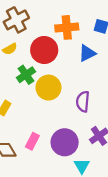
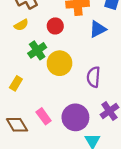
red circle: (44, 50) -> (55, 26), size x0.6
pink rectangle: (32, 141) -> (44, 116), turned -63

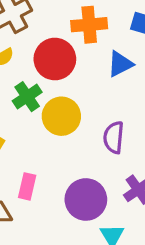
red circle: (55, 26) -> (55, 59), size x1.6
pink rectangle: (44, 116) -> (27, 186), moved, turned 49

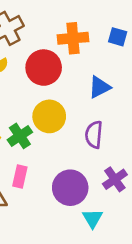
blue triangle: (120, 64) -> (100, 87), moved
green cross: (27, 97) -> (20, 136), moved

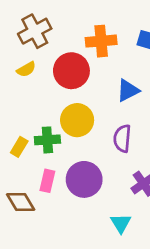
green cross: (20, 136) -> (47, 140), turned 30
purple circle: (70, 188) -> (84, 179), moved

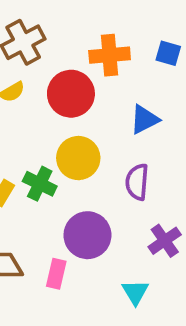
green cross: (47, 140) -> (40, 184), turned 30
pink rectangle: (47, 181) -> (56, 274), moved

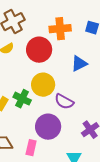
purple semicircle: (137, 182) -> (64, 102), moved, turned -66

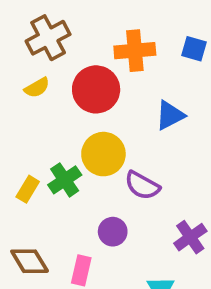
green cross: (22, 99) -> (65, 180), turned 30
purple circle: (48, 127) -> (113, 232), size x0.6

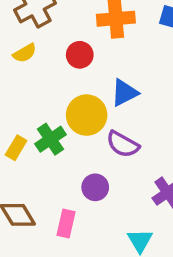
red circle: (96, 89) -> (80, 55), size x0.6
blue triangle: (170, 115) -> (124, 93), moved

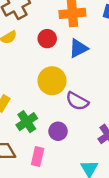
blue triangle: (124, 93) -> (78, 48), moved
green cross: (50, 139) -> (27, 122), moved

